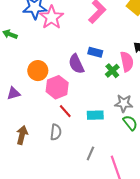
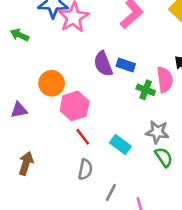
purple semicircle: (76, 64) -> (103, 64), moved
green cross: (112, 71) -> (146, 90), turned -32
cyan rectangle: (95, 115) -> (120, 144), turned 35
gray semicircle: (56, 132) -> (85, 169), moved

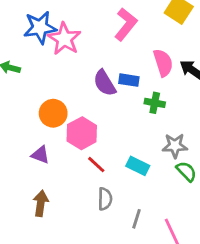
pink semicircle: (165, 80) -> (163, 63), moved
purple triangle: (19, 110) -> (40, 155), moved, turned 42

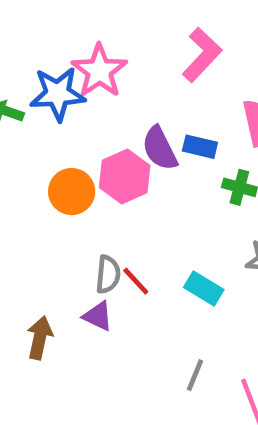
blue star: (40, 27) -> (58, 94), moved
pink hexagon: (82, 133) -> (125, 177), moved
purple triangle: (40, 155) -> (98, 316), moved
gray semicircle: (105, 199) -> (108, 274), moved

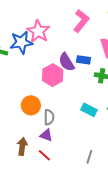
orange circle: (72, 192) -> (31, 105), moved
red line: (136, 281) -> (44, 155), moved
cyan rectangle: (204, 288) -> (89, 110), moved

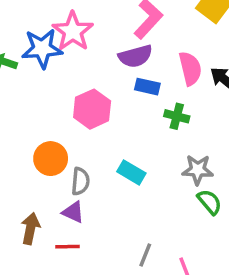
purple semicircle: (67, 62) -> (135, 56), moved, turned -78
cyan rectangle: (89, 110) -> (131, 172), moved
red line: (44, 155) -> (68, 247), turned -48

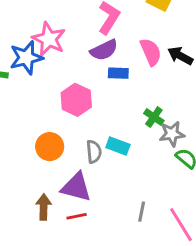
green cross: (177, 116) -> (154, 117), moved, turned 30
gray semicircle: (80, 181) -> (94, 152), moved
purple triangle: (73, 212) -> (76, 187), size x1.6

